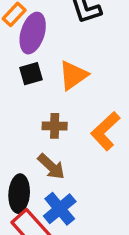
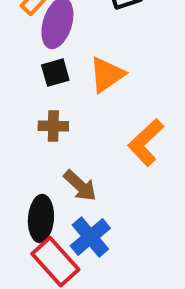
brown cross: (55, 126) -> (53, 126), moved

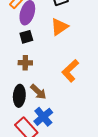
orange triangle: (107, 75) -> (59, 27), moved
black ellipse: (41, 218) -> (19, 96), moved

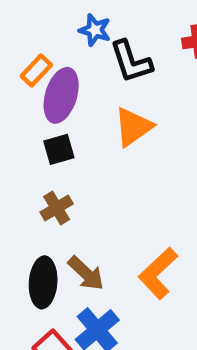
brown cross: (25, 63) -> (57, 208), turned -32
orange L-shape: (70, 71) -> (158, 273), moved

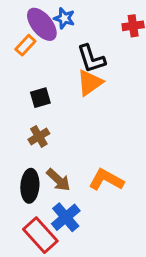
black L-shape: (131, 62) -> (91, 59), moved
purple ellipse: (61, 95) -> (42, 24), moved, turned -56
orange L-shape: (158, 273) -> (106, 180), turned 72

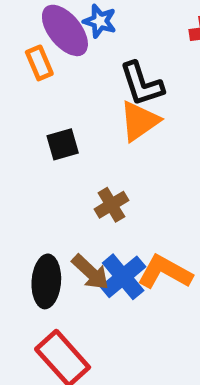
orange rectangle: (25, 45) -> (39, 63), turned -66
brown cross: (39, 136) -> (111, 205), moved
blue cross: (66, 217) -> (123, 277), moved

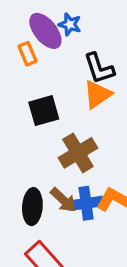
black square: (63, 144) -> (44, 111), size x1.4
brown cross: (111, 205) -> (78, 153), size x1.6
blue cross: (123, 277) -> (86, 203), turned 32

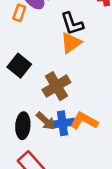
orange rectangle: (28, 54) -> (19, 13), turned 42
black square: (44, 111) -> (19, 66), moved, turned -35

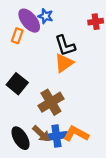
black ellipse: (23, 126) -> (20, 138), turned -35

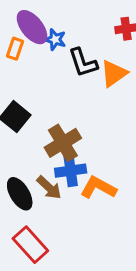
blue star: (46, 16) -> (55, 39), moved
orange triangle: (64, 63) -> (114, 73), moved
blue cross: (56, 136) -> (71, 171), moved

